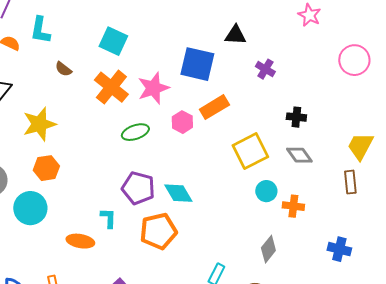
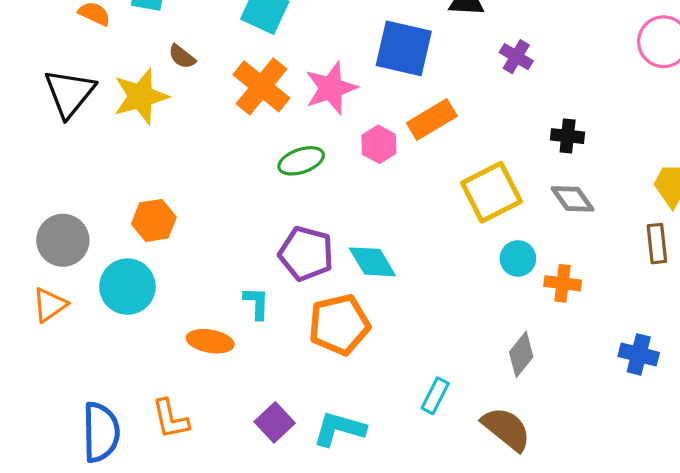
yellow star: (39, 124) -> (141, 96), moved

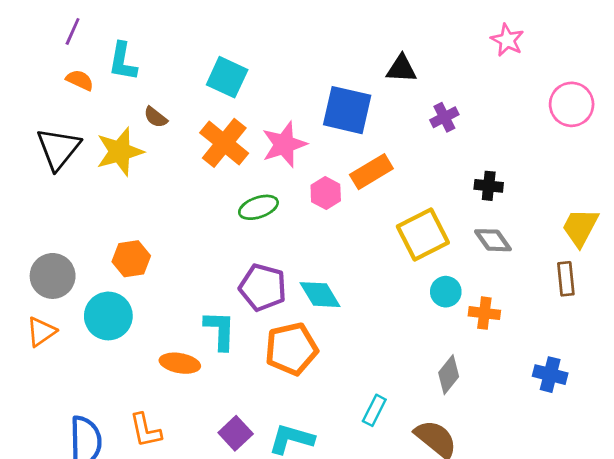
purple cross: (516, 57) -> (444, 117), turned 32
cyan L-shape: (256, 303) -> (220, 330), size x1.4

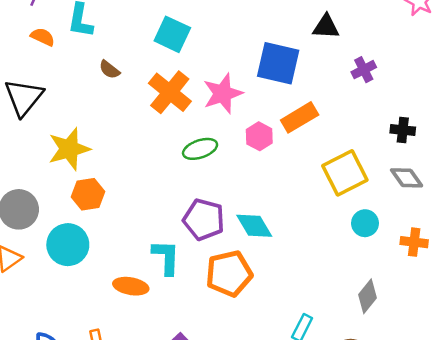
yellow star: (120, 152) -> (69, 149), moved
orange cross: (484, 313) -> (414, 242), moved

